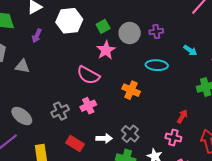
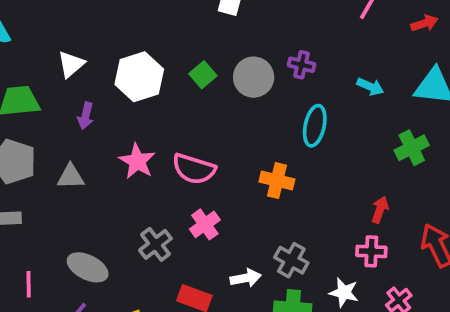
purple cross: (156, 32) -> (302, 65), turned 32
pink star: (106, 50) -> (137, 161), moved
cyan ellipse: (157, 65) -> (315, 126), turned -70

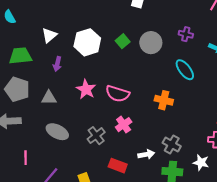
purple cross: (302, 65) -> (186, 34), moved
cyan ellipse: (315, 126) -> (185, 70), turned -50
gray ellipse: (88, 267) -> (57, 132), moved

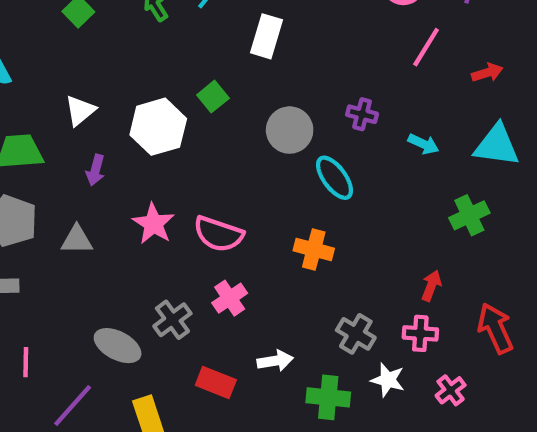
green square: (123, 41) -> (213, 97), moved
cyan ellipse: (185, 70) -> (335, 178), moved
gray ellipse: (57, 132) -> (118, 346), moved
gray cross: (172, 145) -> (356, 334), moved

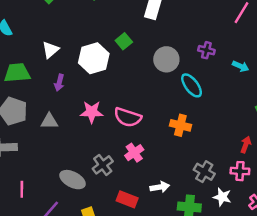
pink star: (154, 224) -> (92, 112), turned -30

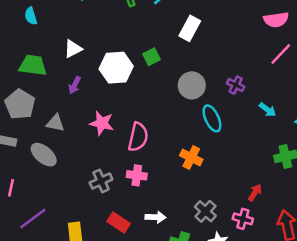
pink semicircle: (128, 117) -> (138, 137), turned -108
pink cross: (134, 153) -> (137, 175), turned 30
gray ellipse: (72, 180) -> (44, 155), moved

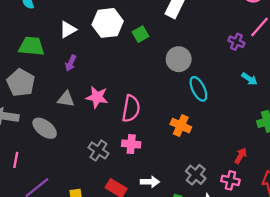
white hexagon: (116, 68) -> (108, 23), moved
purple cross: (236, 85) -> (236, 42), moved
gray triangle: (55, 123) -> (66, 99), moved
gray cross: (101, 181) -> (98, 150), turned -30

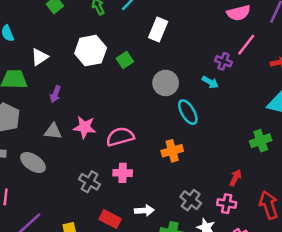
white triangle: (68, 30) -> (40, 57), moved
cyan arrow: (249, 79) -> (210, 82), moved
pink semicircle: (131, 109) -> (120, 137), turned -112
orange cross: (181, 126) -> (172, 151), turned -36

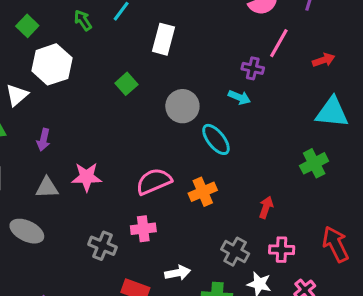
white hexagon: (91, 51) -> (52, 64), moved
pink semicircle: (120, 137) -> (154, 181), moved
red arrow: (235, 178) -> (266, 207), moved

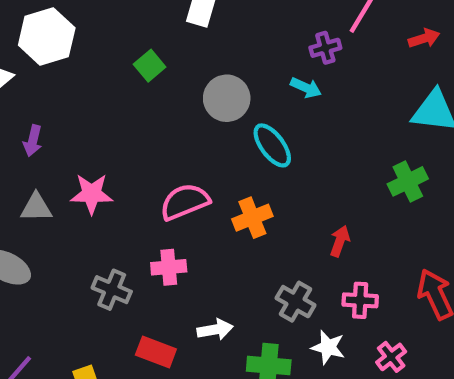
purple cross: (253, 68) -> (325, 48), turned -30

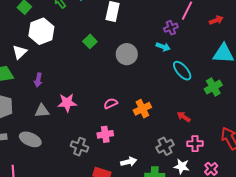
cyan ellipse: (272, 145) -> (182, 71), moved
pink semicircle: (185, 202) -> (111, 103), size x0.6
red arrow: (340, 241) -> (184, 117), turned -72
gray cross: (296, 302) -> (165, 146), turned 36

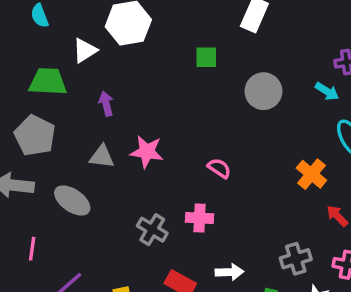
green square: (90, 41) -> (206, 57), turned 32
purple arrow: (38, 80) -> (106, 104), turned 144
pink semicircle: (111, 103) -> (219, 168), turned 48
orange cross: (142, 109) -> (311, 174), moved, turned -36

